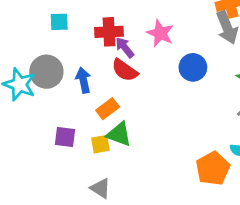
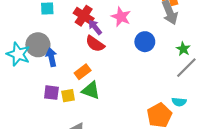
red cross: (109, 32) -> (84, 16), turned 36
blue arrow: (83, 80) -> (51, 57), moved
yellow square: (100, 144) -> (68, 96), moved

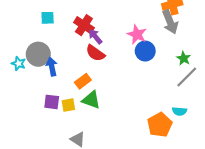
pink star: (121, 17) -> (137, 34), moved
cyan star: (18, 54) -> (19, 64), size x0.6

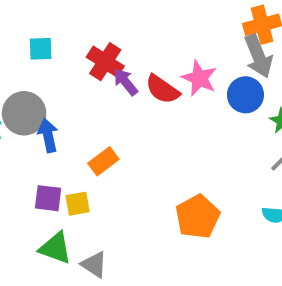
blue circle: (145, 51) -> (245, 95), moved
red semicircle: (95, 53) -> (162, 89), moved
green triangle: (91, 100) -> (55, 248), moved
orange pentagon: (160, 125) -> (197, 217), moved

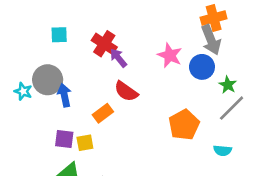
red semicircle: (162, 89) -> (126, 91), moved
orange pentagon: (197, 217) -> (184, 125), moved

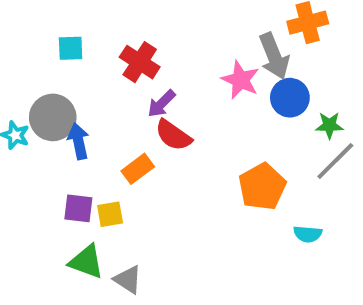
gray arrow: (211, 40) -> (274, 56), moved
purple arrow: (118, 58) -> (161, 104), moved, turned -96
green star: (228, 85) -> (329, 125), turned -30
cyan semicircle: (223, 151) -> (308, 234), moved

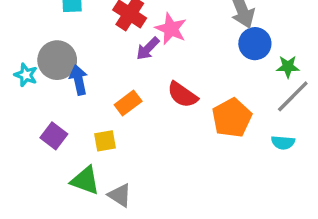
pink star: (240, 80) -> (171, 29), moved
red semicircle: (173, 135) -> (182, 95), moved
purple square: (78, 208) -> (54, 136), moved, turned 30
cyan semicircle: (308, 234) -> (283, 143), moved

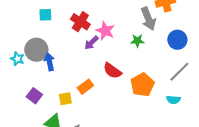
blue circle: (255, 44) -> (177, 40), moved
green star: (288, 67) -> (137, 41), moved
orange rectangle: (128, 103) -> (85, 87), moved

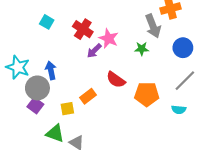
cyan square: (45, 15) -> (47, 22), turned 32
gray circle: (36, 50) -> (37, 88), moved
cyan star: (17, 59) -> (18, 67), size x1.6
orange pentagon: (142, 85) -> (147, 94), turned 30

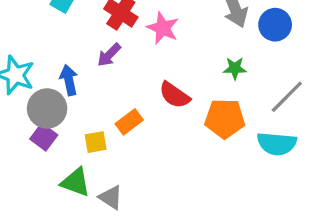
blue circle: (183, 48) -> (275, 25), moved
green star: (142, 49) -> (235, 68), moved
purple arrow: (94, 51) -> (109, 55), moved
cyan semicircle: (179, 110) -> (277, 144), size x1.6

